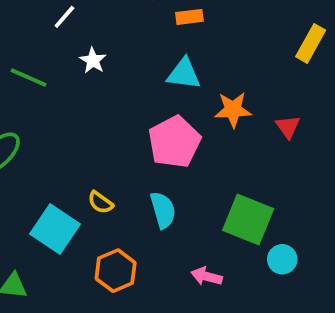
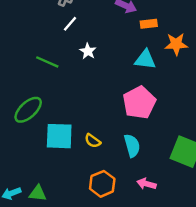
orange star: (233, 110) -> (176, 44), moved
cyan square: (55, 229) -> (59, 136), moved, turned -32
pink arrow: (206, 276) -> (146, 184), moved

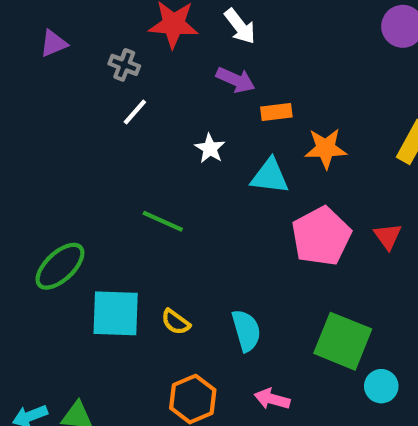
white star: (88, 51) -> (210, 148), moved
green line: (47, 62) -> (163, 221), moved
pink pentagon: (139, 103) -> (321, 236), moved

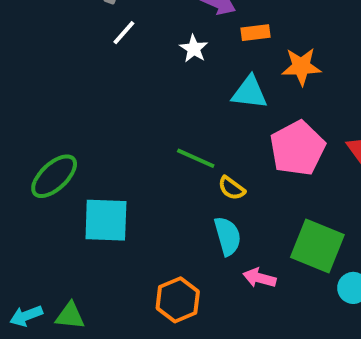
white star: (210, 148) -> (194, 49), moved
green line: (163, 221) -> (196, 158), moved
yellow semicircle: (176, 322) -> (232, 188), moved
pink arrow: (272, 399) -> (259, 278), moved

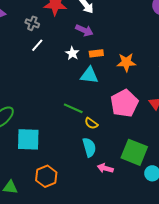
orange rectangle: (256, 33) -> (96, 53), moved
cyan triangle: (250, 92) -> (89, 75), moved
orange hexagon: (178, 300) -> (46, 176), moved

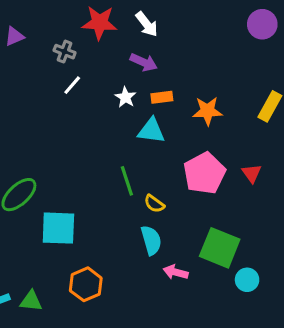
green line: (73, 108) -> (127, 181), turned 48

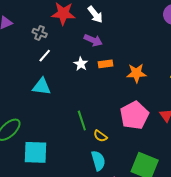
cyan triangle: (151, 131) -> (42, 87), moved

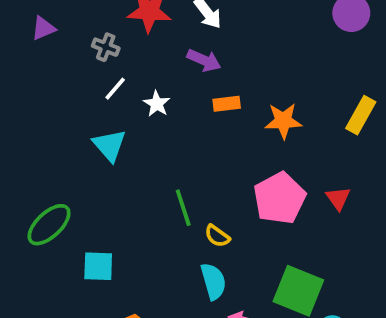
white star: (81, 64) -> (157, 104), moved
cyan triangle: (42, 87) -> (109, 145), turned 42
cyan square: (35, 152) -> (98, 266), size x0.7

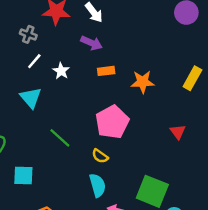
pink pentagon: (280, 198) -> (112, 122), moved
green line: (183, 208) -> (60, 138), moved, turned -30

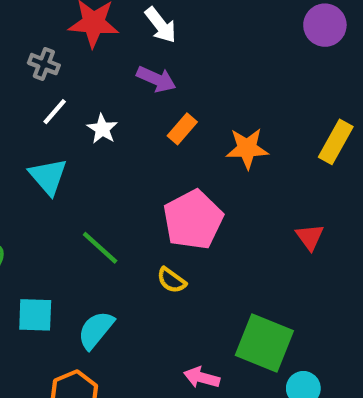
orange rectangle: (106, 71) -> (182, 129), turned -42
cyan semicircle: (98, 185) -> (96, 330), moved, turned -125

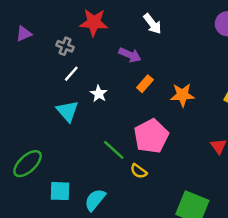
white arrow: (161, 25) -> (152, 24), moved
white star: (102, 129) -> (99, 94), moved
green line: (100, 248) -> (114, 150), moved

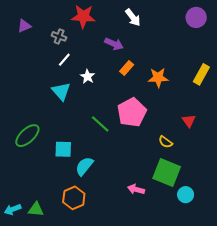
yellow semicircle: (139, 171) -> (166, 142), moved
cyan square: (60, 191) -> (63, 149), moved

